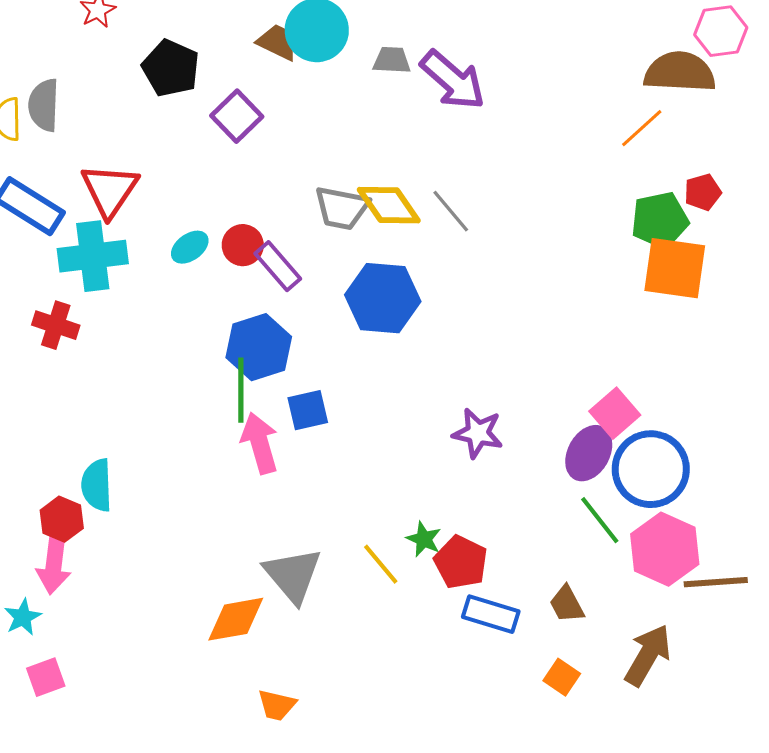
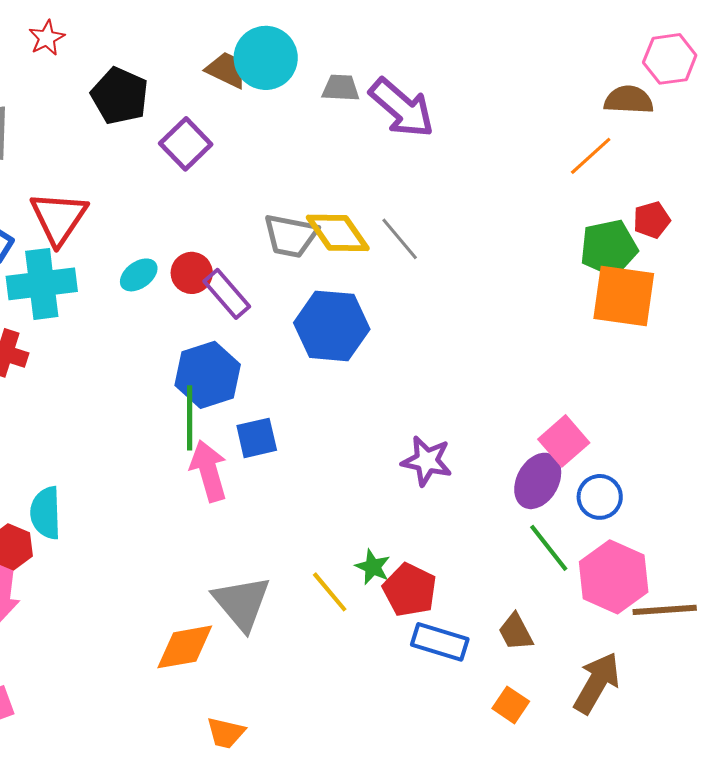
brown semicircle: (680, 72) -> (629, 100), size x0.7
blue circle: (651, 469) -> (600, 497), size x0.6

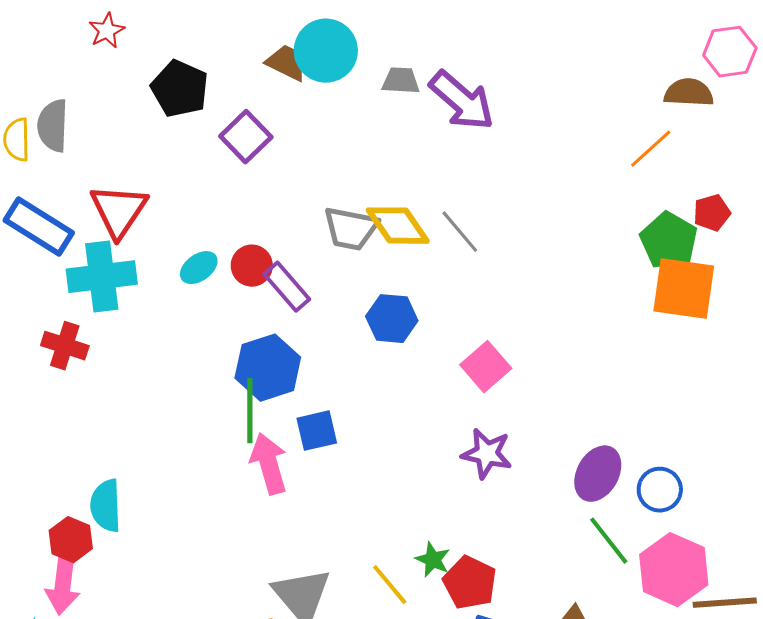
green pentagon: (609, 248) -> (669, 241), turned -30
blue hexagon: (332, 326) -> (392, 319), size x0.7
pink square: (564, 441) -> (486, 367), moved

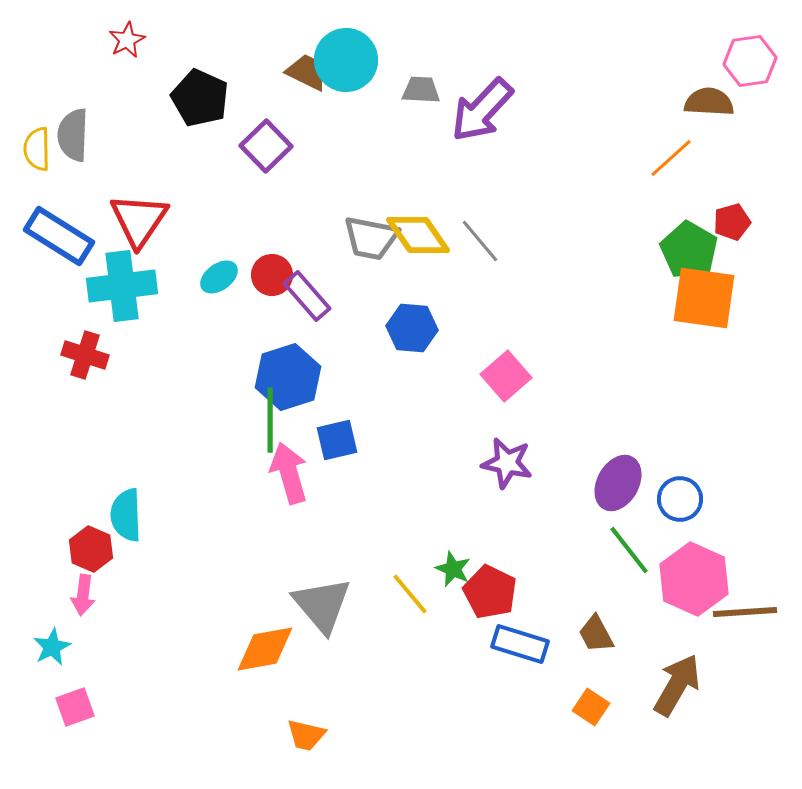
purple arrow: (462, 101) -> (482, 110), turned 92
pink arrow: (63, 586) -> (83, 595), size x0.7

